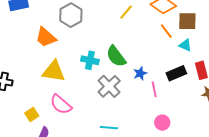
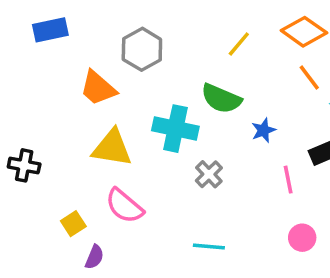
green semicircle: (116, 56) -> (221, 99), moved, turned -30
cyan cross: (90, 60) -> (175, 129), size x1.4
blue star: (140, 73) -> (263, 130), moved
gray cross: (109, 86) -> (209, 174), size x0.7

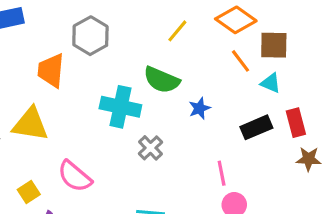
orange trapezoid: (98, 88) -> (51, 70), turned 54
yellow triangle: (112, 148) -> (30, 124), moved
pink line: (288, 180) -> (222, 173), moved

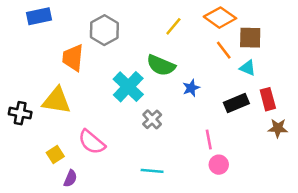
cyan cross: (120, 107) -> (128, 87), turned 32

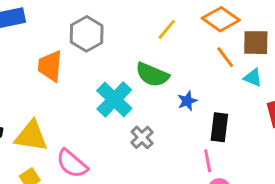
yellow triangle: (57, 100) -> (31, 136), moved
black rectangle: (236, 103) -> (219, 127), moved, turned -60

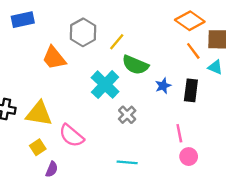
yellow line: (167, 29) -> (117, 42), moved
orange trapezoid: (50, 66) -> (54, 58), turned -44
black rectangle: (219, 127) -> (191, 90), moved

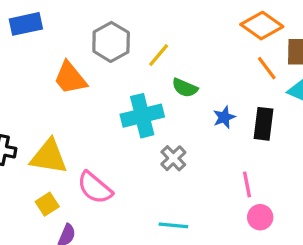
green semicircle: (135, 65) -> (185, 88), size x0.7
cyan cross: (105, 85) -> (142, 116), turned 32

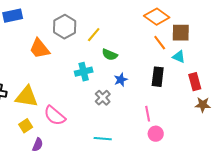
cyan cross: (142, 116) -> (84, 72), size x0.7
blue star: (224, 117) -> (121, 80), moved

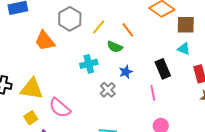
orange line: (160, 43) -> (128, 30), moved
black rectangle: (158, 77) -> (163, 69), turned -30
pink line: (148, 114) -> (153, 93), moved

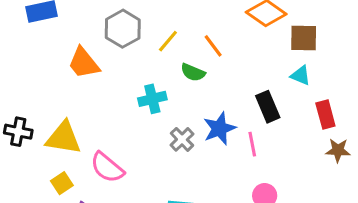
blue star: (126, 72) -> (219, 129), moved, size x1.5

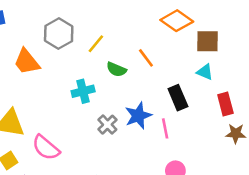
orange line: (213, 46) -> (146, 58), moved

